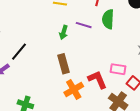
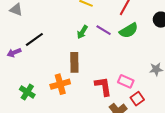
green semicircle: (108, 19) -> (129, 30), turned -138
orange cross: (74, 89) -> (60, 84), moved

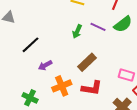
purple arrow: (14, 53) -> (45, 65), moved
brown rectangle: (74, 62) -> (87, 62), moved, turned 54
red L-shape: (103, 86) -> (92, 88), moved, turned 115

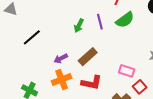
purple line: (98, 27) -> (100, 22), turned 49
purple arrow: (45, 65) -> (61, 58), moved

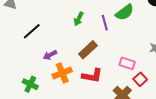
purple line: (100, 22) -> (105, 23), moved
purple arrow: (61, 58) -> (50, 55), moved

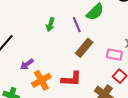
brown rectangle: (88, 50) -> (84, 48), moved
pink rectangle: (127, 63) -> (114, 55), moved

